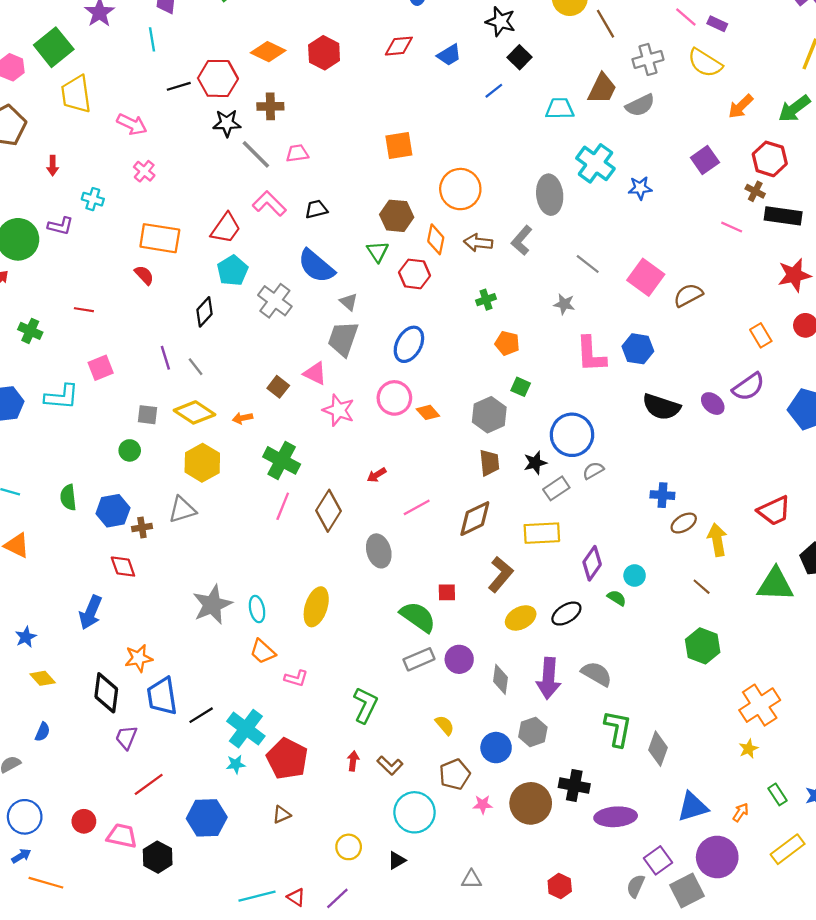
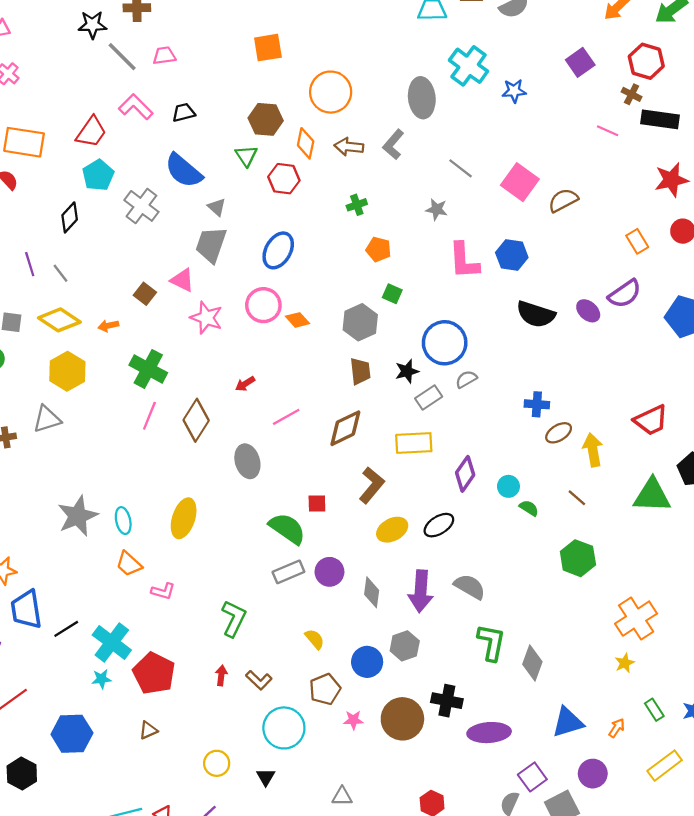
green semicircle: (617, 598) -> (529, 508), moved
purple circle: (717, 857) -> (593, 774), size x0.7
black triangle: (397, 860) -> (266, 777), turned -30

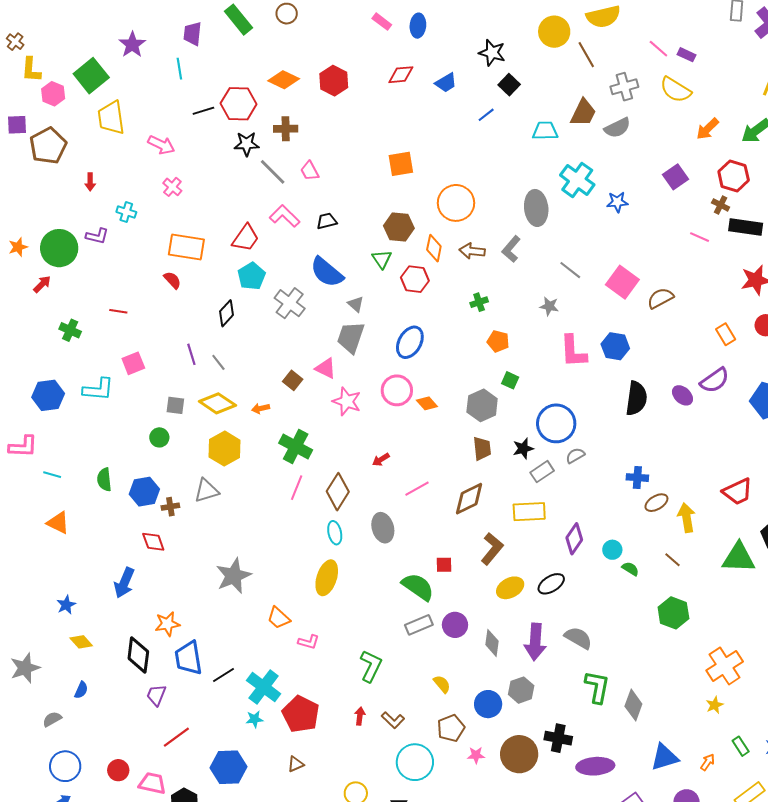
pink trapezoid: (164, 56) -> (310, 171), turned -110
black semicircle: (536, 314) -> (636, 398), turned -100
cyan ellipse: (123, 521) -> (335, 533), moved

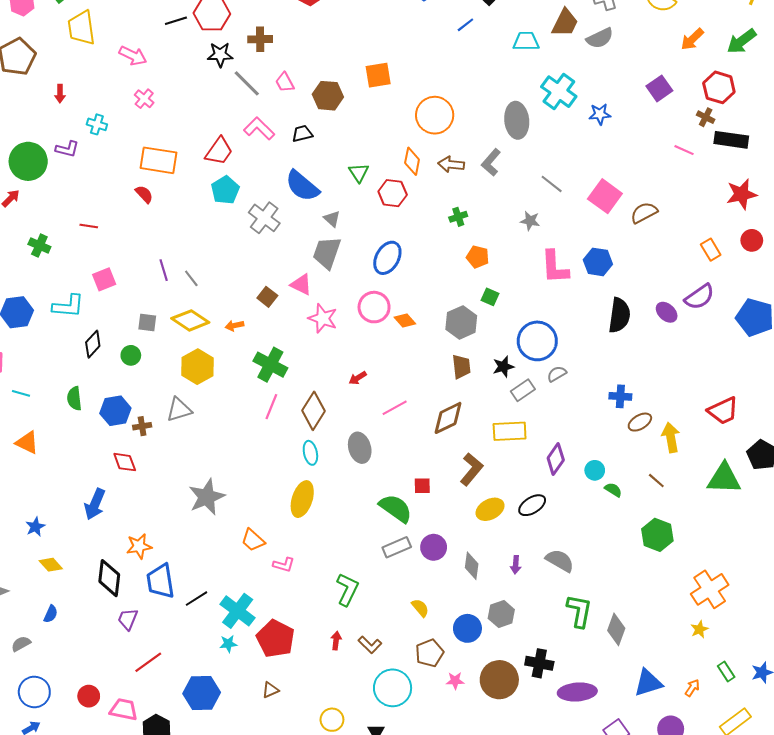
brown hexagon: (399, 227) -> (328, 96), moved
black diamond: (226, 313) -> (93, 344), moved
purple arrow: (535, 642) -> (516, 565), size x0.5

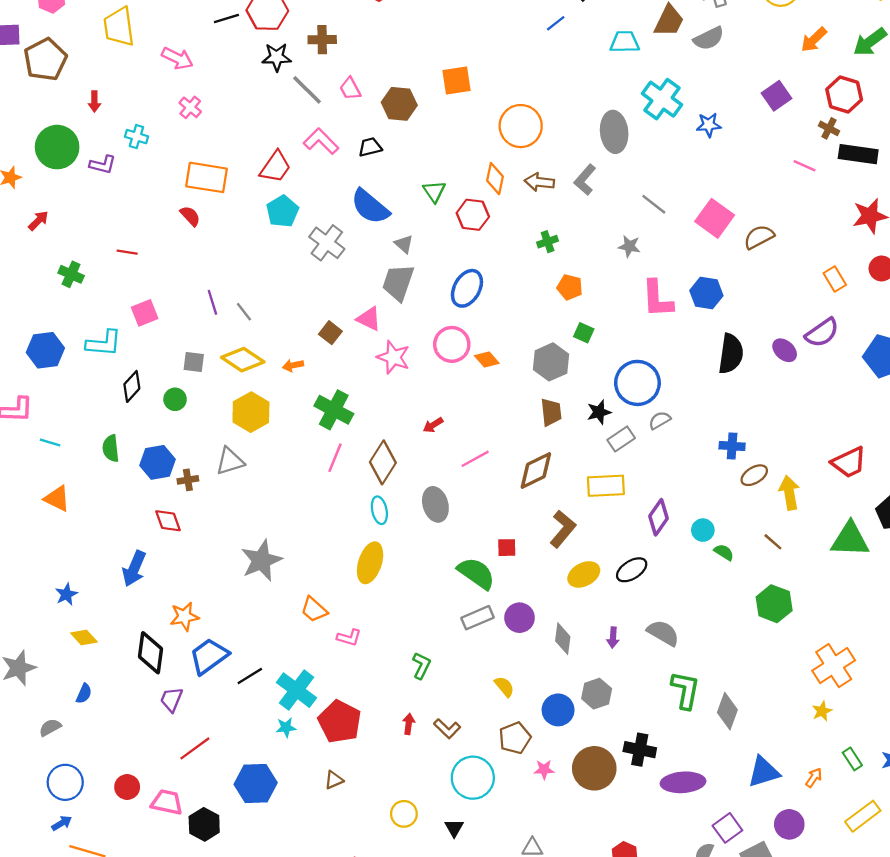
green circle: (28, 161) -> (57, 147), moved
blue trapezoid: (161, 581) -> (209, 656), turned 63
green L-shape: (347, 589) -> (421, 666), size x0.7

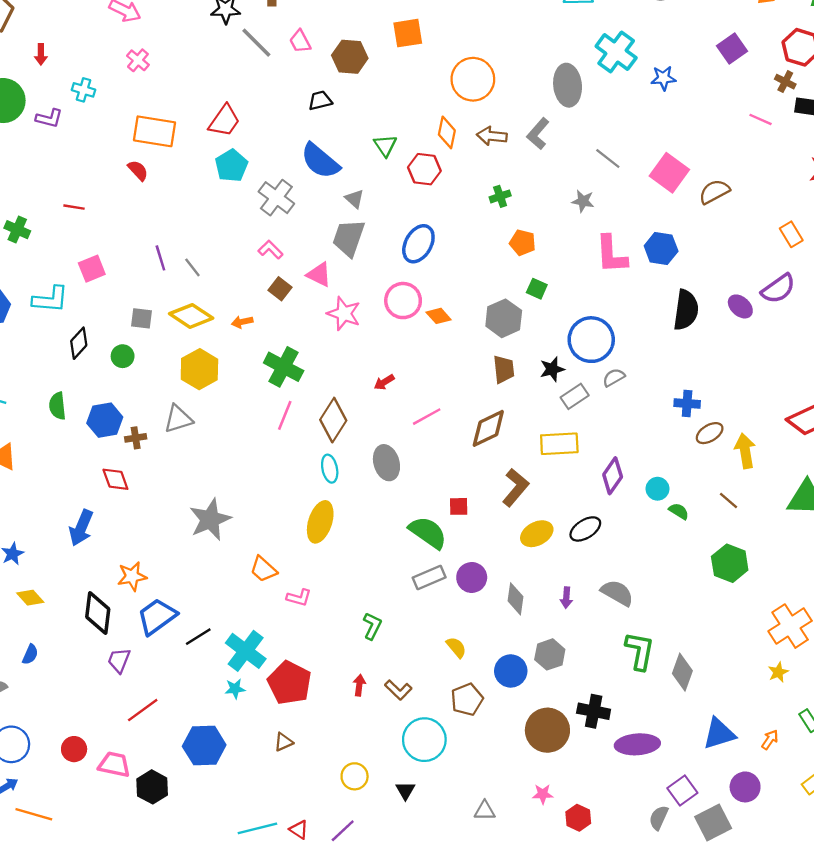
pink L-shape: (321, 141) -> (270, 250), moved, size x0.7
pink star: (544, 769) -> (543, 794), moved

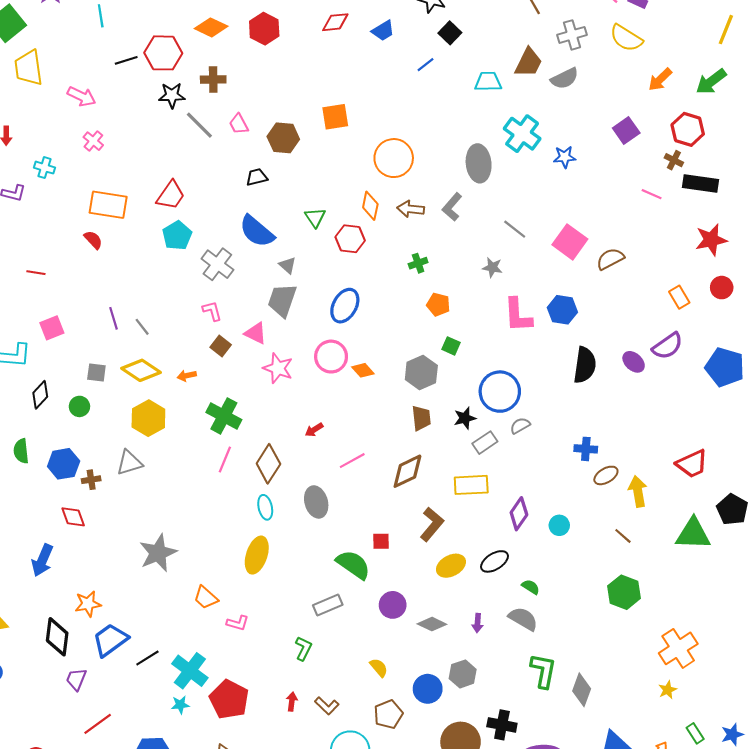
pink L-shape: (270, 250) -> (212, 311), turned 30
green semicircle: (679, 511) -> (531, 587), moved
gray rectangle: (429, 577) -> (328, 605), moved
gray diamond: (515, 599) -> (432, 624), turned -72

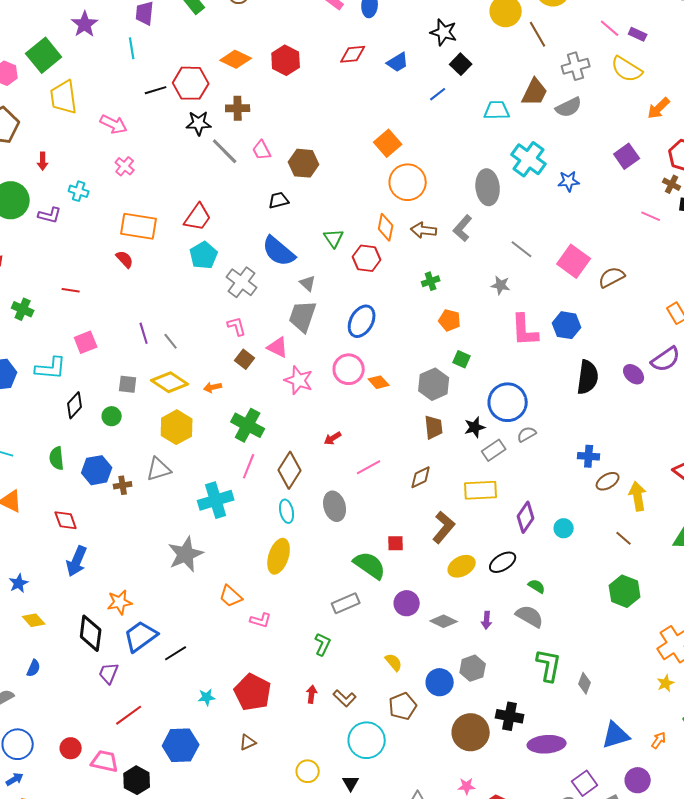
orange square: (335, 117) -> (388, 143), moved, turned -32
brown diamond: (407, 471) -> (421, 477), size x0.7
red diamond: (73, 517) -> (66, 520), moved
cyan cross: (190, 671) -> (216, 500), moved, turned 36
gray diamond: (582, 690) -> (585, 683), size x0.7

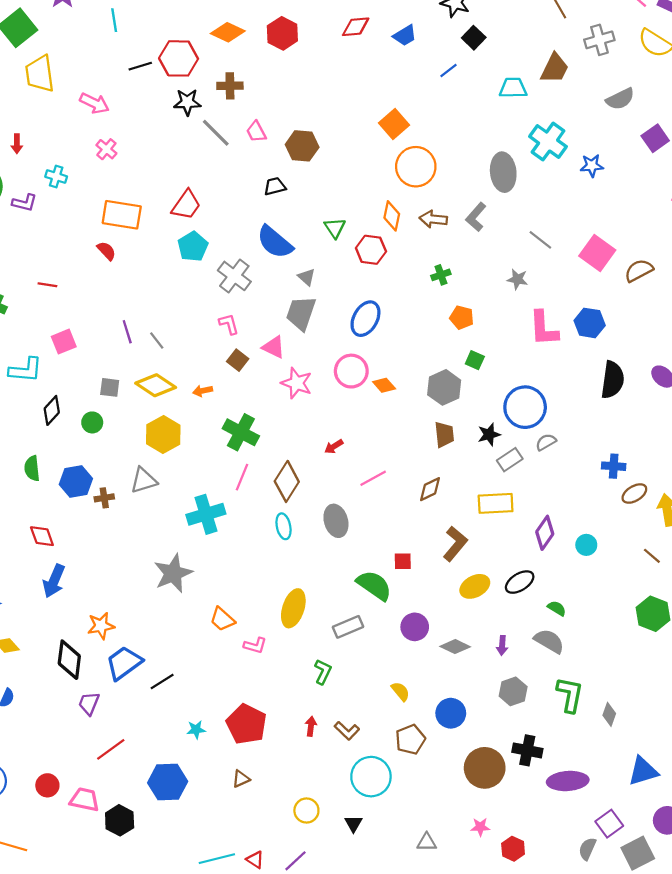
gray semicircle: (569, 107) -> (620, 99), moved
yellow ellipse: (279, 556) -> (293, 608), moved
gray hexagon: (473, 668) -> (513, 691), moved

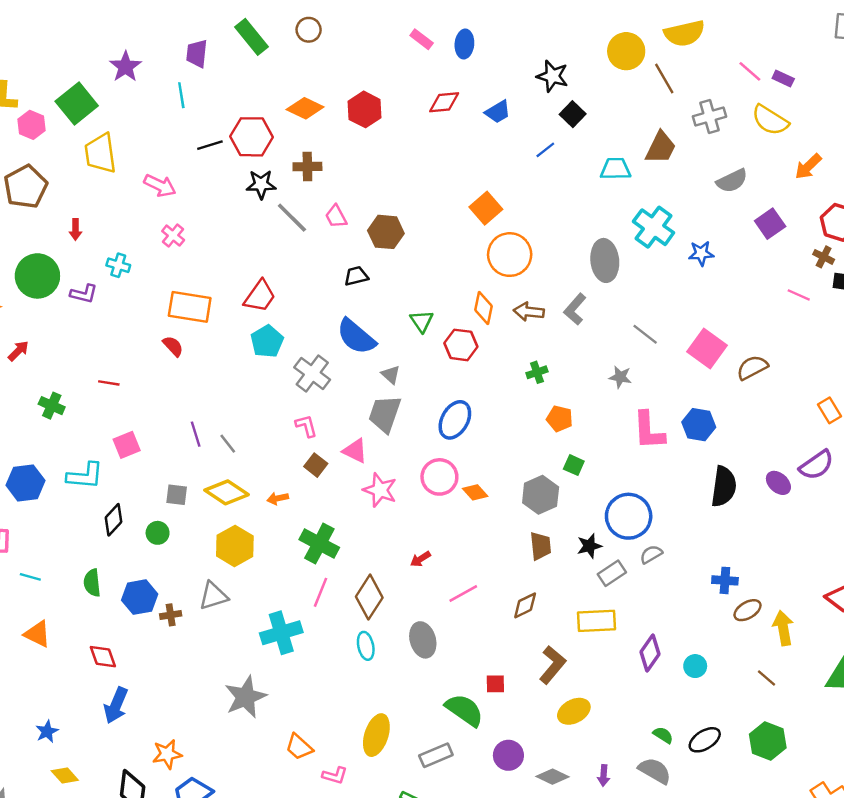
black ellipse: (520, 582) -> (705, 740), moved

